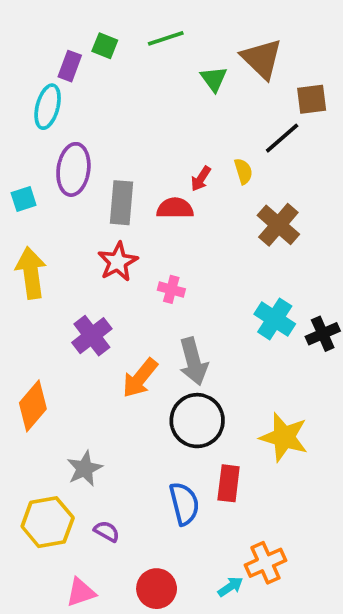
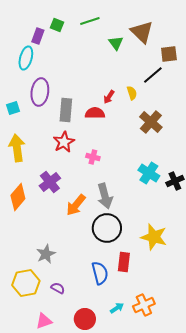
orange diamond: (33, 406) -> (18, 197), moved
cyan arrow: (230, 587) -> (117, 308), moved

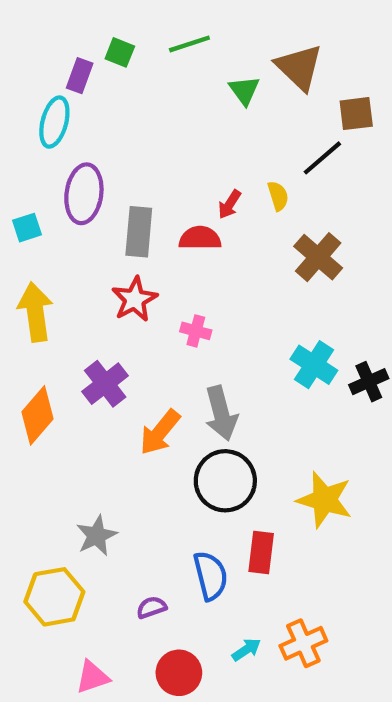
purple semicircle: (58, 288) -> (151, 607), moved, turned -48

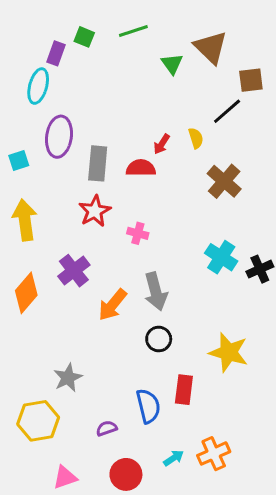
black circle: (225, 481) -> (159, 339), size x0.6

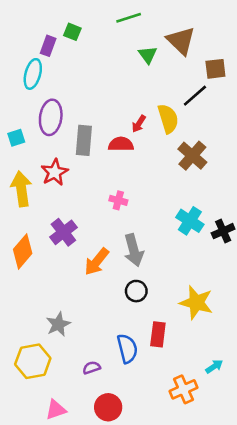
green line: (133, 31) -> (129, 18), moved
yellow semicircle: (196, 138) -> (168, 119), size x1.6
red star: (95, 211) -> (55, 172), moved
cyan arrow: (174, 458) -> (214, 366), moved

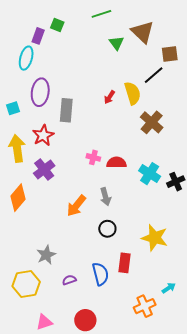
red semicircle: (121, 144) -> (116, 162), moved
purple cross: (63, 232) -> (44, 170), moved
gray arrow: (134, 250) -> (105, 197), size x0.7
purple semicircle: (92, 368) -> (69, 280), moved

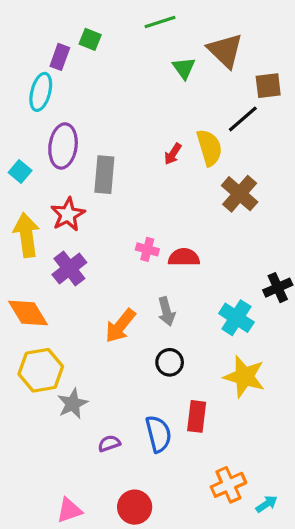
cyan square: (13, 108) -> (20, 171), turned -32
cyan cross: (150, 174) -> (236, 318), moved
orange diamond: (18, 198) -> (28, 313), turned -72
yellow hexagon: (26, 284) -> (41, 370), moved
cyan arrow: (169, 288) -> (267, 504), moved

